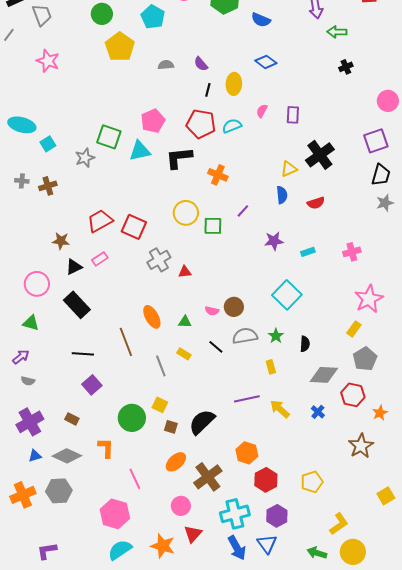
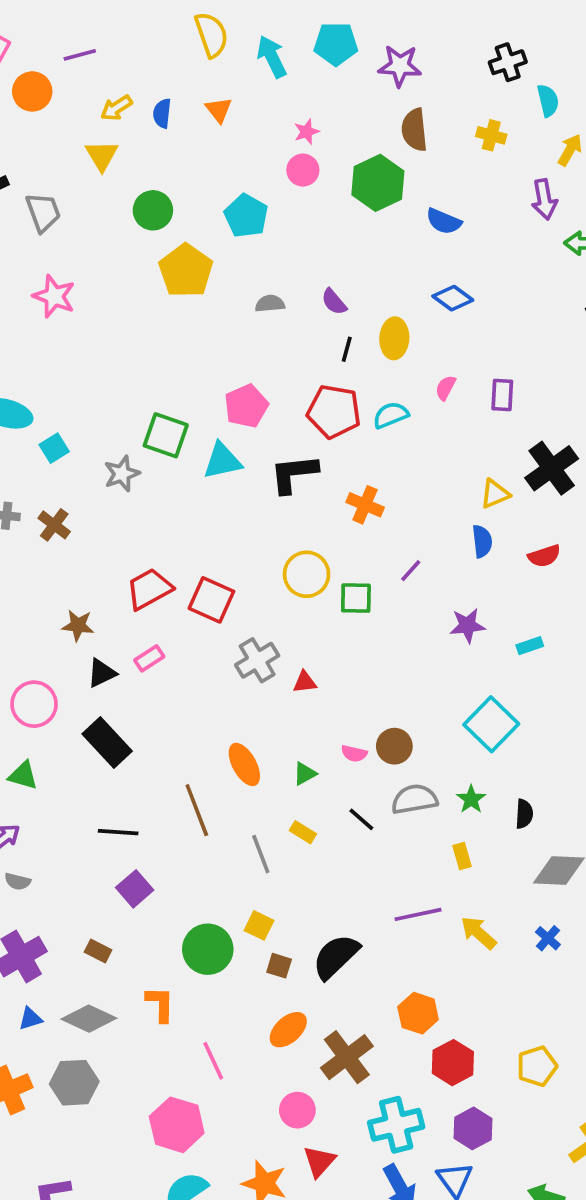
brown cross: (48, 186) -> (54, 525), turned -36
green triangle: (185, 322) -> (305, 774), turned -32

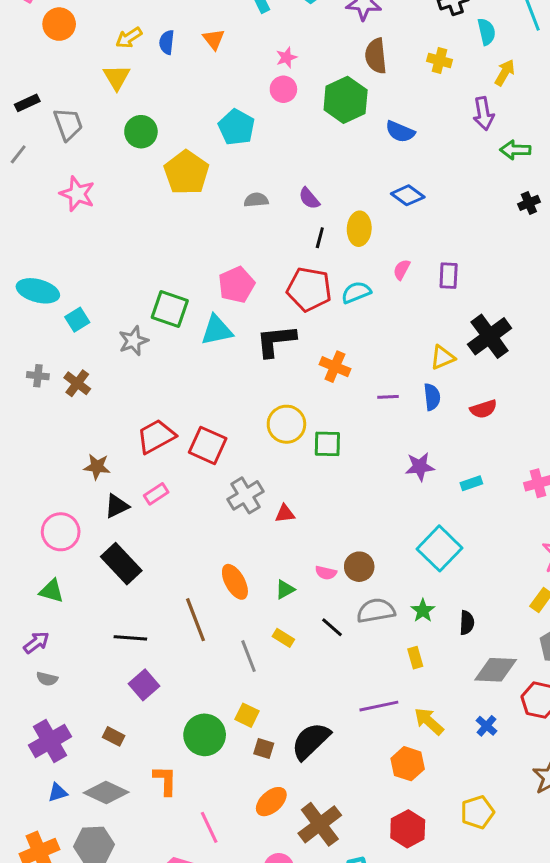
green circle: (153, 210) -> (141, 132), moved
purple line: (411, 571) -> (388, 397), moved, turned 45
orange hexagon: (418, 1013) -> (408, 764), moved
yellow pentagon: (537, 1066) -> (477, 812), moved

